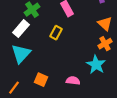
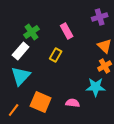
cyan star: (96, 65) -> (96, 87), turned -30
orange square: (41, 80) -> (41, 102), size x1.5

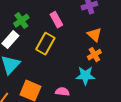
yellow rectangle: (56, 55) -> (45, 44), size x1.5

